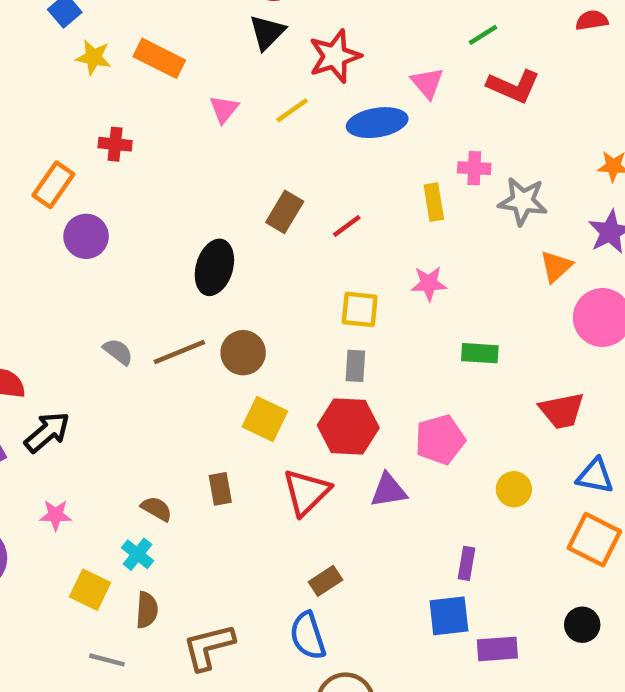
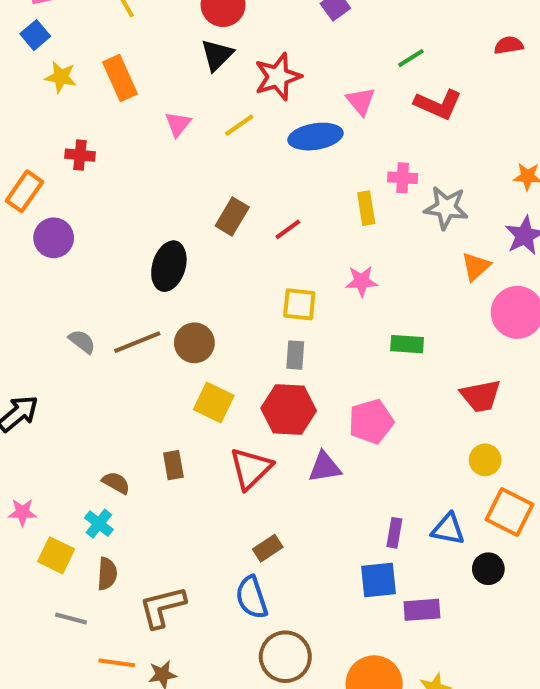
orange rectangle: (159, 58) -> (120, 78), turned 39
blue triangle: (595, 476) -> (448, 529), moved
yellow circle: (514, 489) -> (485, 460), moved
pink star: (56, 515) -> (22, 512), moved
black circle: (582, 625) -> (488, 569), moved

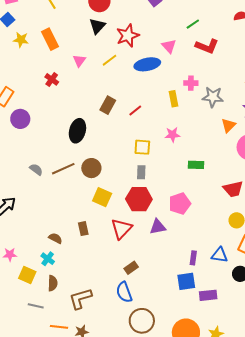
red cross: (80, 155) -> (52, 79), moved, turned 32

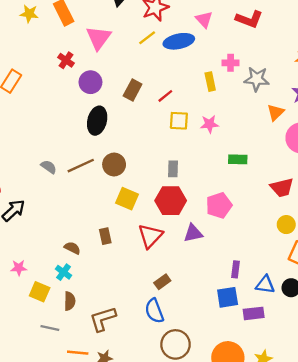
yellow line: (109, 60) -> (147, 38), moved
pink triangle: (79, 61) -> (98, 38), size x1.6
purple circle: (20, 119) -> (90, 82), moved
yellow square: (142, 147) -> (179, 121), moved
blue triangle: (220, 255) -> (265, 285), moved

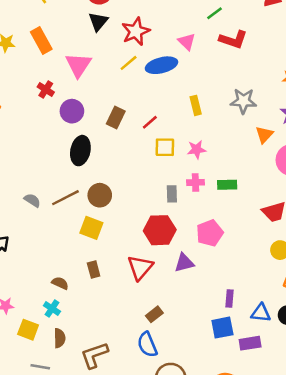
pink cross: (231, 63) -> (195, 182), moved
gray rectangle: (173, 169) -> (172, 194), moved
yellow square: (127, 199) -> (91, 228), moved

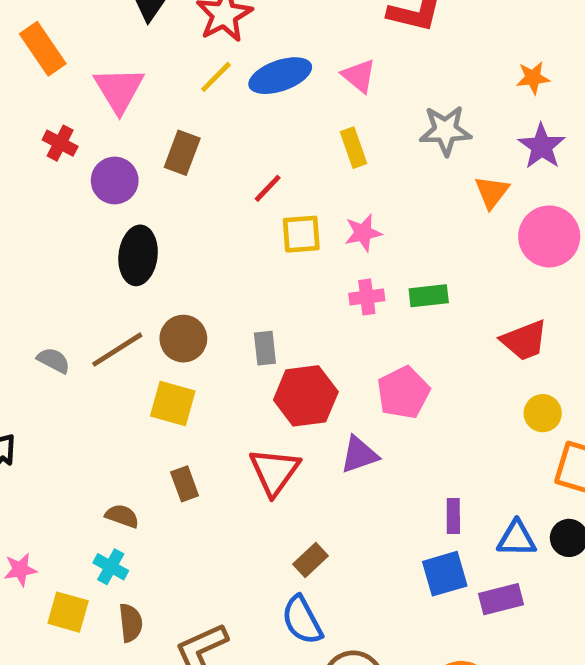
pink triangle: (187, 42) -> (359, 76), moved
brown rectangle: (116, 117) -> (182, 153), moved
gray rectangle: (172, 194) -> (265, 348), moved

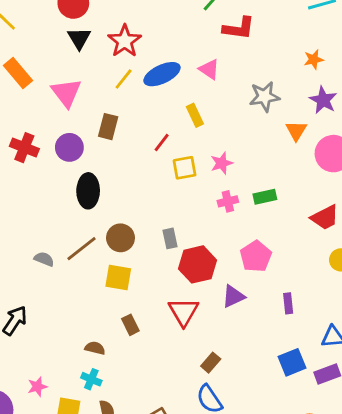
red cross: (60, 143) -> (24, 148), moved, size x1.4
yellow rectangle: (353, 148) -> (195, 115), moved
purple rectangle: (453, 516) -> (288, 303), moved

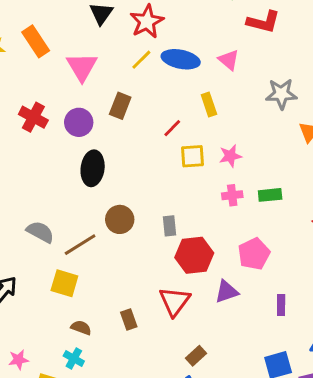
blue ellipse: (162, 74) -> (181, 59), turned 30
brown line: (82, 249) -> (80, 245), moved
gray semicircle: (44, 259) -> (40, 232), size x1.4
yellow square: (118, 277) -> (64, 283), moved
brown rectangle: (130, 325) -> (129, 320), moved

